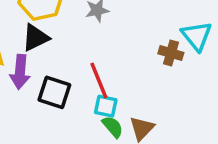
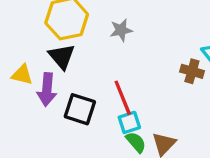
black triangle: (35, 38) -> (62, 56), turned -44
cyan square: (106, 106) -> (129, 122), turned -30

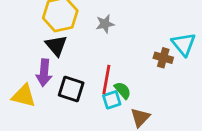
yellow triangle: (22, 75) -> (24, 96), moved, size x1.4
red line: (123, 98) -> (106, 79), turned 32
green semicircle: (136, 142) -> (123, 90), moved

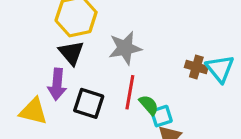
gray star: (105, 24) -> (125, 48), moved, size x1.5
cyan triangle: (184, 44) -> (220, 69), moved
cyan square: (112, 100) -> (161, 116), moved

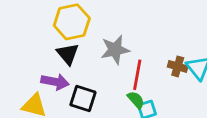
purple arrow: (57, 84) -> (55, 82), turned -84
red line: (130, 92) -> (137, 75), moved

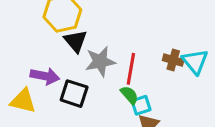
gray star: (115, 50) -> (100, 62), moved
black triangle: (68, 54) -> (76, 41), moved

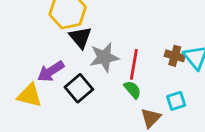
purple arrow: (45, 76) -> (51, 71), turned 136
black square: (74, 94) -> (79, 88), turned 32
cyan square: (141, 105) -> (176, 101), moved

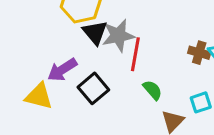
gray star: (104, 57) -> (118, 36), moved
red line: (134, 64) -> (135, 54), moved

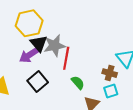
brown cross: (199, 53) -> (110, 73), moved
purple arrow: (62, 70) -> (29, 55), moved

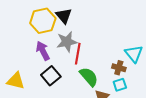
black triangle: (39, 43) -> (64, 16), moved
purple arrow: (29, 55) -> (43, 51), turned 96
green semicircle: (78, 83) -> (89, 77), size x1.5

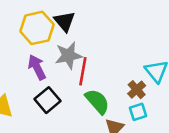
brown cross: (119, 68) -> (137, 90), turned 32

